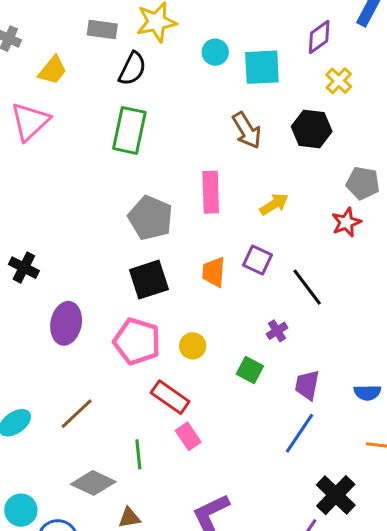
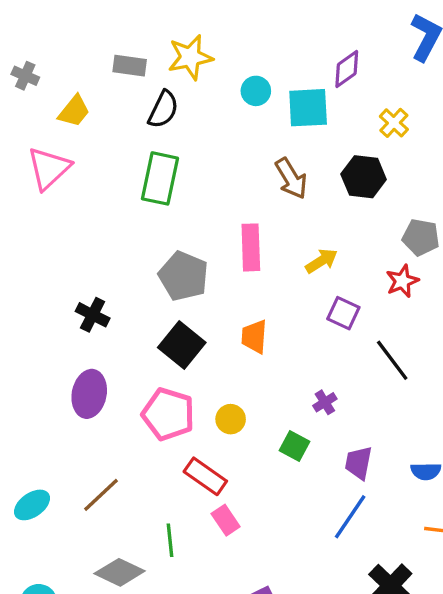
purple diamond: (319, 37) -> (347, 69), moved
purple square: (257, 260) -> (343, 313), moved
black cross: (24, 268) -> (93, 315), moved
black square: (149, 280) -> (182, 345), turned -33
black line: (307, 287) -> (392, 360), moved

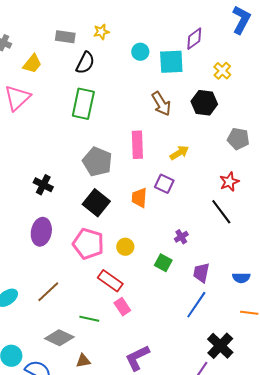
yellow star: (190, 57) -> (101, 32), size x0.6
red star: (402, 281) -> (229, 182), moved
purple square: (343, 313) -> (164, 184), moved
green line: (170, 540) -> (89, 319), turned -72

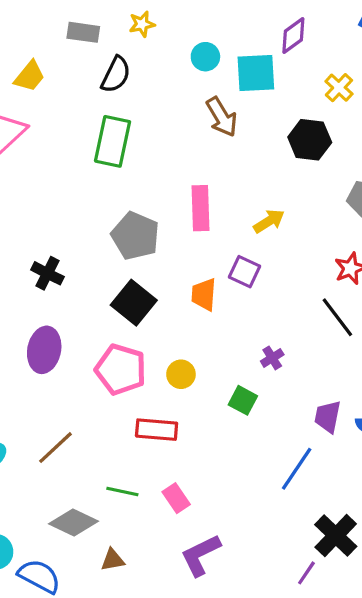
brown arrow: (161, 104) -> (222, 117), moved
purple trapezoid: (201, 273) -> (328, 417), moved
red rectangle: (110, 281) -> (157, 430), turned -30
pink rectangle: (122, 307) -> (176, 498), moved

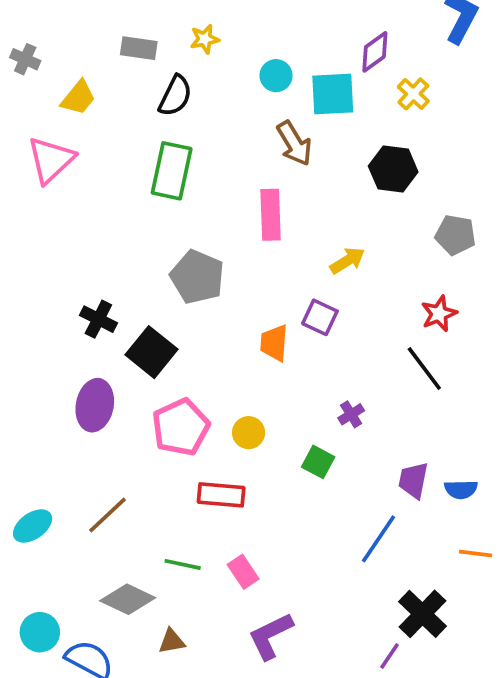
yellow cross: (339, 88) -> (413, 94), moved
pink rectangle: (201, 208) -> (271, 215), moved
black square: (134, 303) -> (152, 352), moved
pink pentagon: (121, 369) -> (181, 427), turned 30

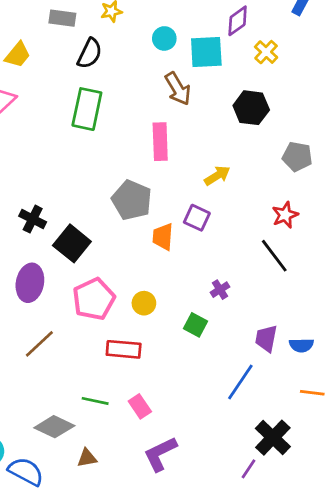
gray pentagon: (197, 277) -> (132, 200), moved
brown line: (108, 515) -> (39, 344), moved

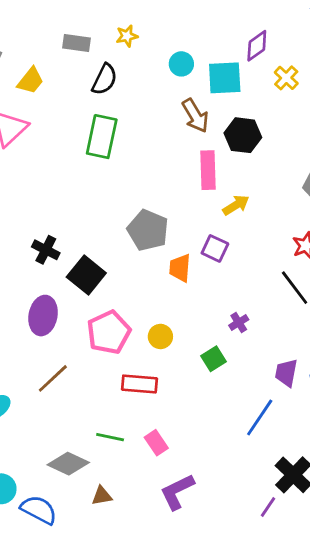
black hexagon: (251, 108) -> (243, 135), moved
pink rectangle: (160, 142) -> (208, 170), moved
green square: (196, 325) -> (214, 359), turned 30

